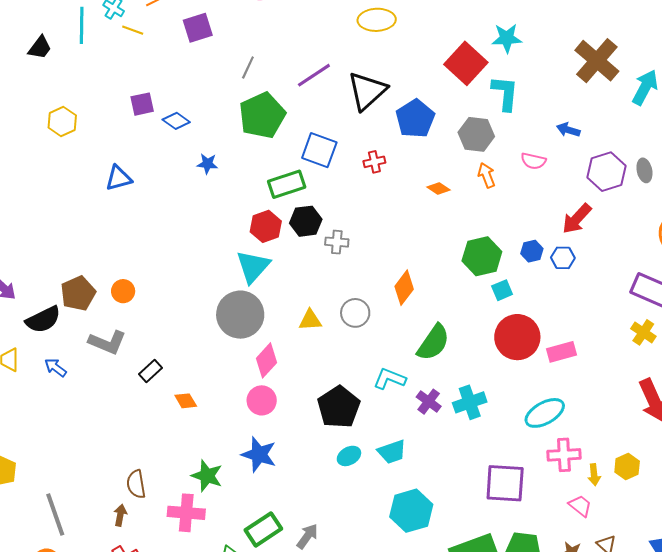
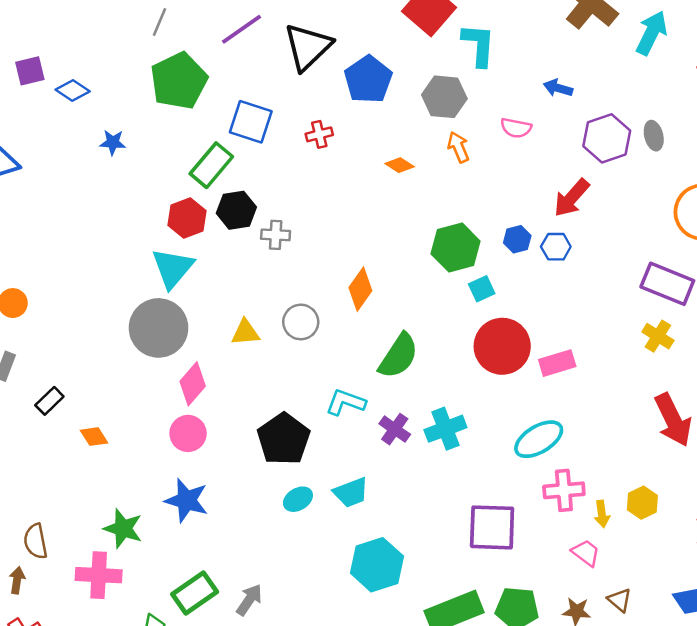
green rectangle: (287, 184) -> (211, 165), turned -30

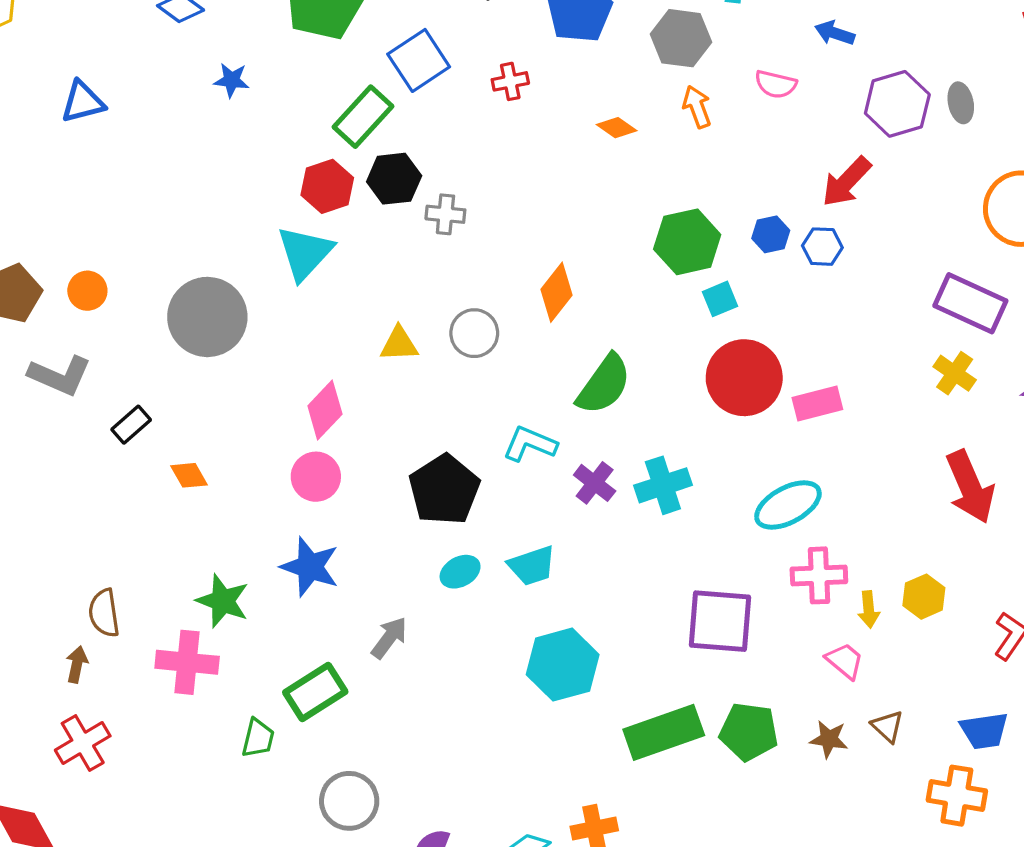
blue square: (251, 122) -> (419, 60), turned 36
gray circle: (159, 328) -> (207, 317), moved
gray arrow: (249, 600) -> (389, 638), moved

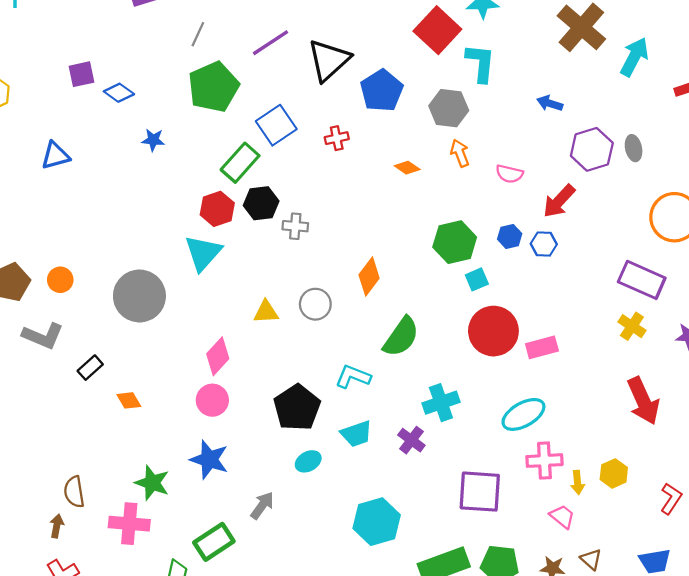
pink semicircle: (776, 84) -> (509, 174), moved
purple cross: (595, 483) -> (411, 440), moved
cyan trapezoid: (532, 566) -> (356, 434), moved

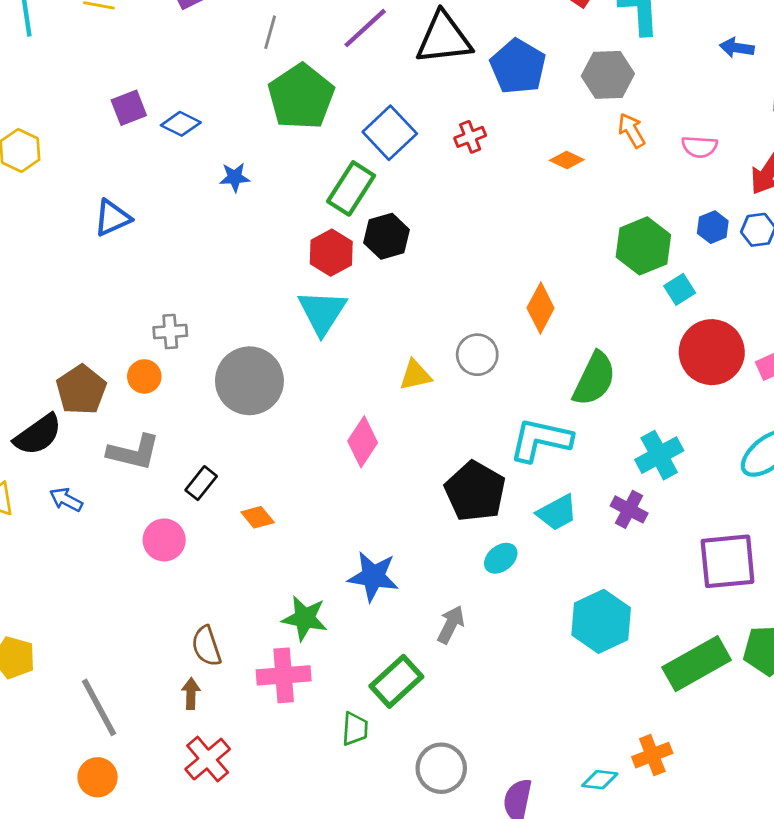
black triangle: (329, 60) -> (444, 38), turned 45
gray cross: (295, 226) -> (170, 332), moved
cyan L-shape: (353, 377) -> (541, 440), size x1.4
pink circle: (212, 400) -> (164, 540), moved

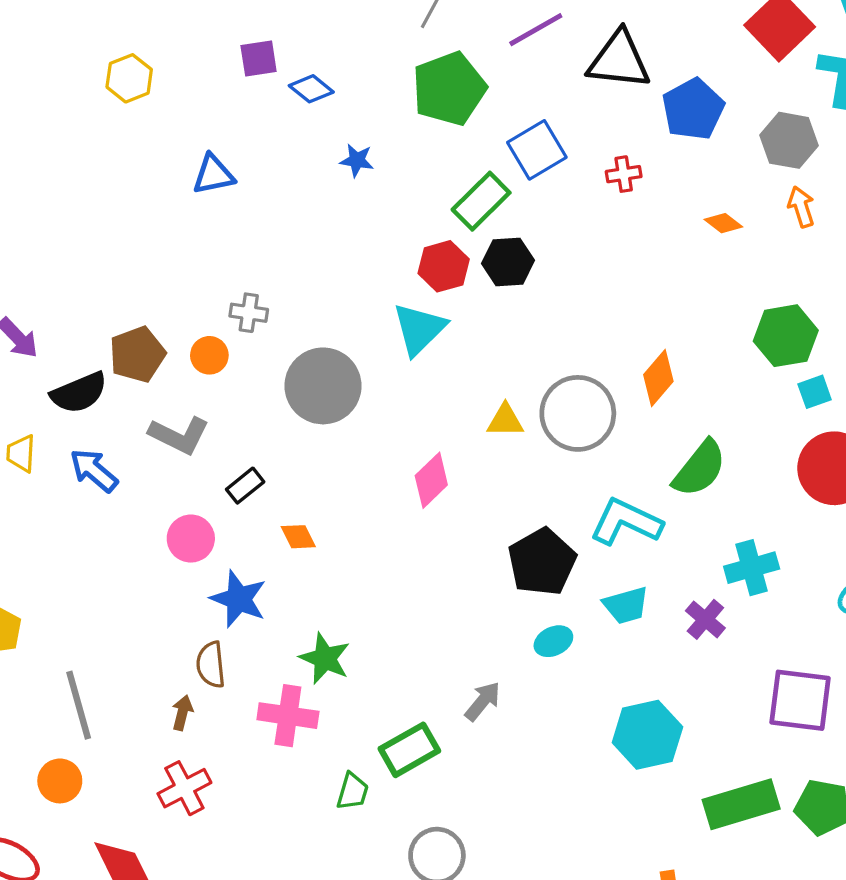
gray circle: (477, 355) -> (578, 413), size x1.6
blue arrow: (66, 500) -> (94, 470), size x1.4
blue star: (373, 576) -> (239, 599), moved

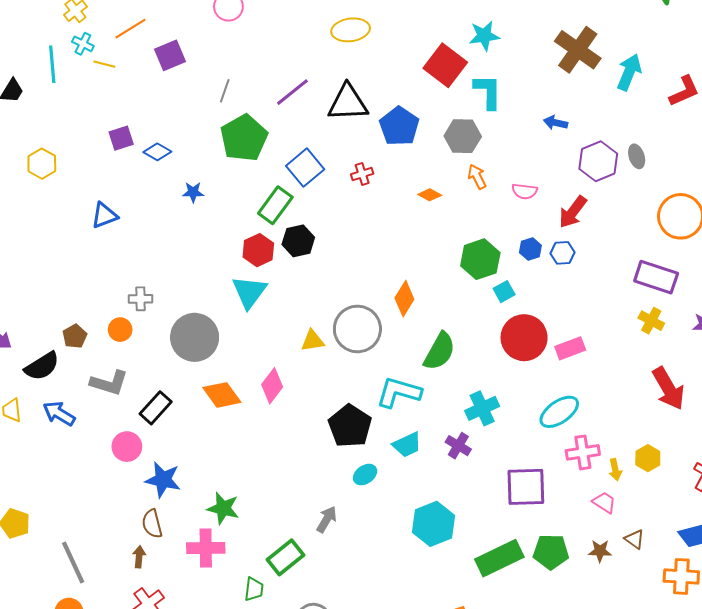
brown pentagon: (137, 354) -> (75, 336), size x0.7
black rectangle: (245, 486) -> (156, 408), size x1.4
orange diamond: (298, 537) -> (222, 395), moved, size x1.6

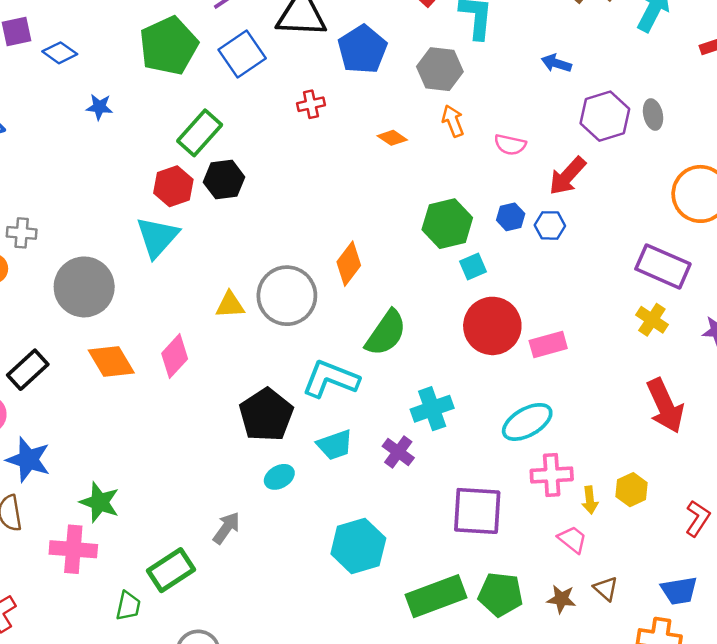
blue square: (305, 168) -> (242, 54), moved

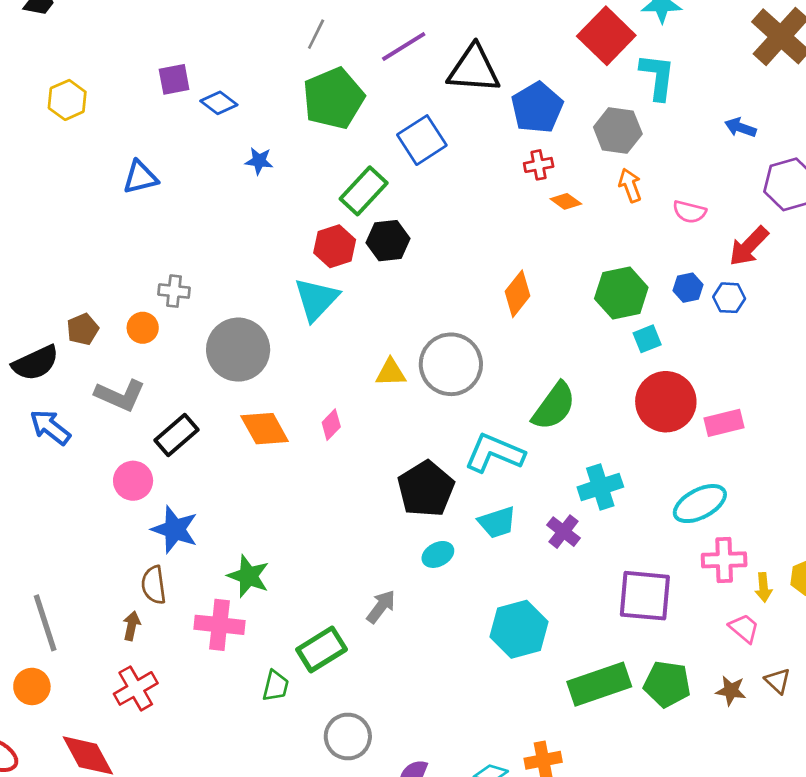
blue square: (242, 54) -> (422, 140), moved
red cross: (311, 104) -> (539, 165), moved
orange diamond: (349, 264) -> (517, 294), moved
pink diamond: (175, 356) -> (331, 425), size x0.7

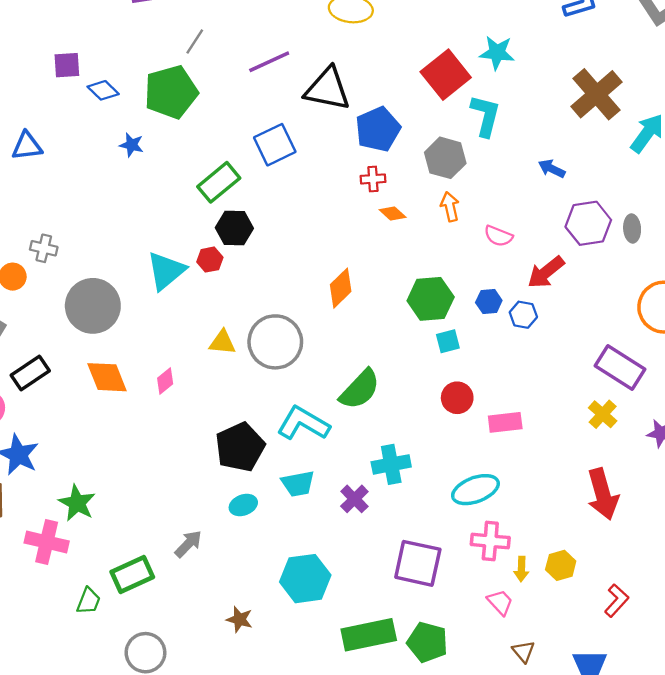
green pentagon: (333, 98) -> (171, 92), moved
red hexagon: (335, 246) -> (210, 260), moved, size x0.7
red circle: (666, 402) -> (457, 398), size x0.6
brown star: (731, 691) -> (239, 619), moved

